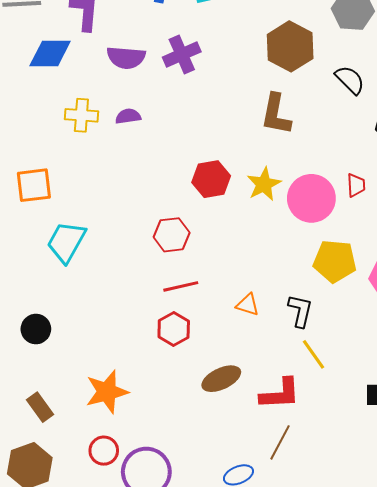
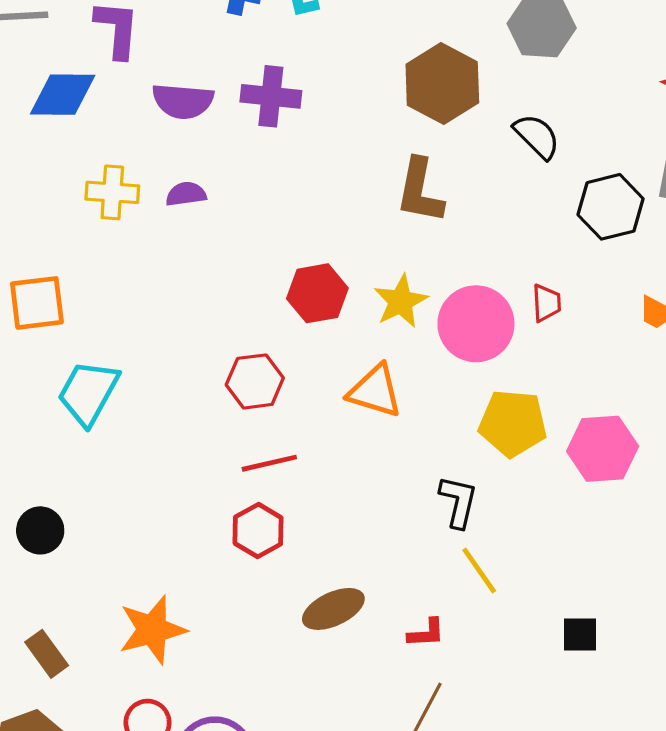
purple cross: (182, 54) -> (271, 96), turned 30
orange triangle: (248, 305) -> (375, 391), moved, size x1.5
red L-shape: (280, 394) -> (426, 633), size x0.6

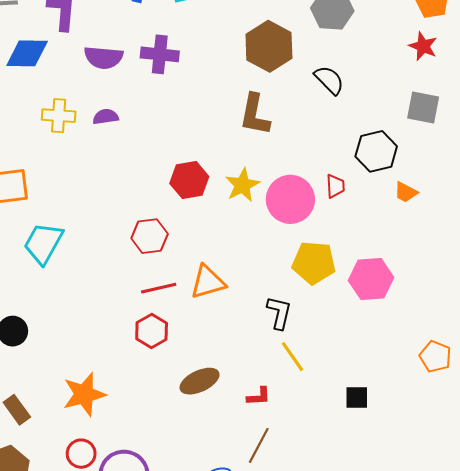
black hexagon: (611, 207) -> (376, 151), moved
orange triangle: (375, 391) -> (208, 282), moved, turned -33

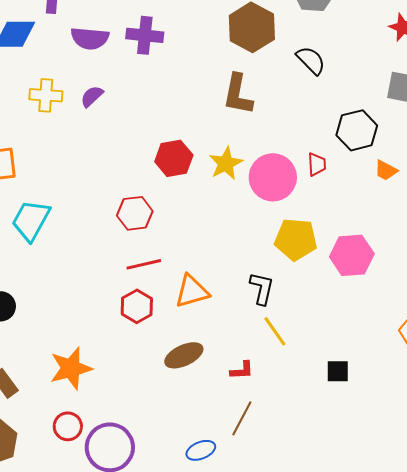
purple semicircle: (106, 117) -> (92, 96), turned -35
orange triangle: (208, 282) -> (192, 291), moved

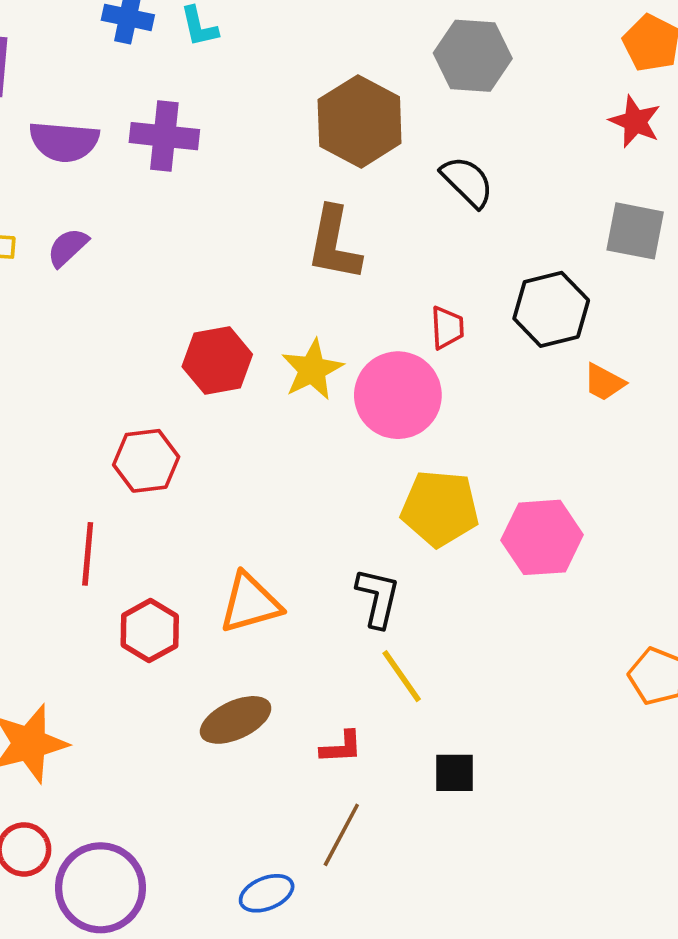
red trapezoid: (317, 164) -> (447, 328), moved
red line: (144, 264) -> (88, 554), moved, turned -72
black square: (338, 371) -> (454, 773), moved

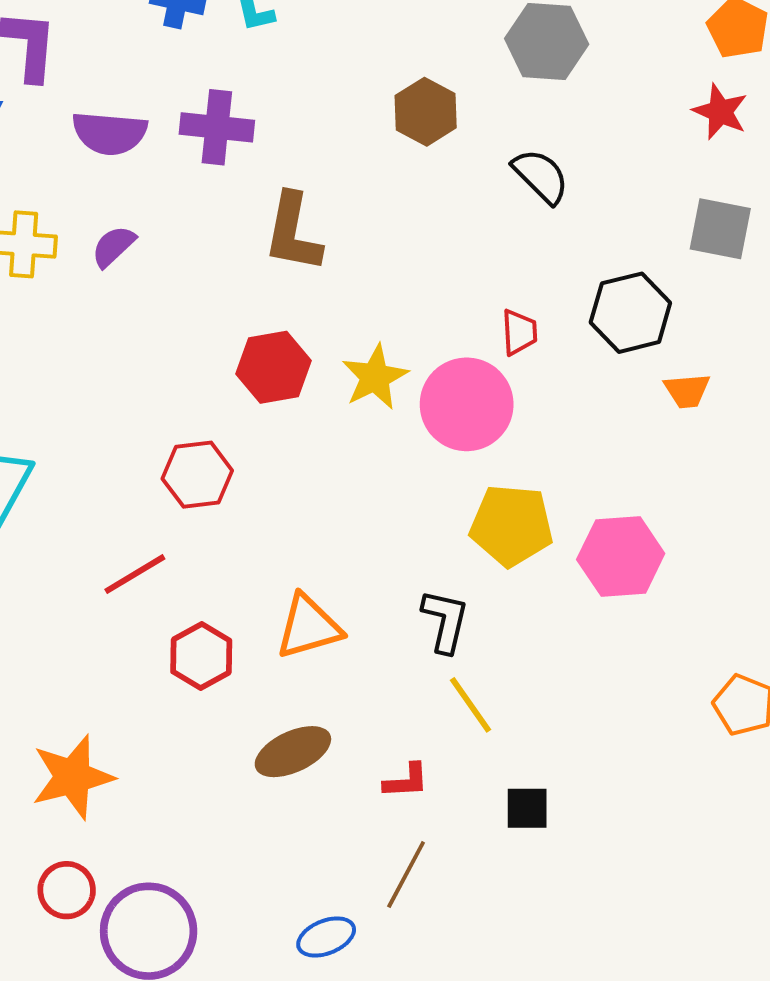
brown hexagon: (360, 121) -> (426, 112), size x0.7
brown L-shape: (334, 244) -> (293, 233), moved
orange trapezoid: (604, 382) -> (687, 391), turned -33
red line: (88, 554) -> (135, 574), turned 54

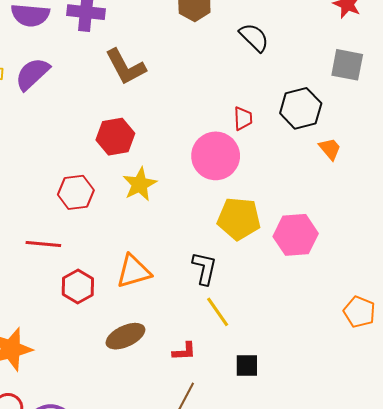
brown L-shape: (293, 233) -> (125, 67), turned -39
purple semicircle: (113, 246) -> (32, 74), size x1.5
yellow star: (375, 377) -> (140, 184), moved
orange trapezoid: (687, 391) -> (330, 149), turned -125
red line: (135, 574) -> (43, 244), turned 36

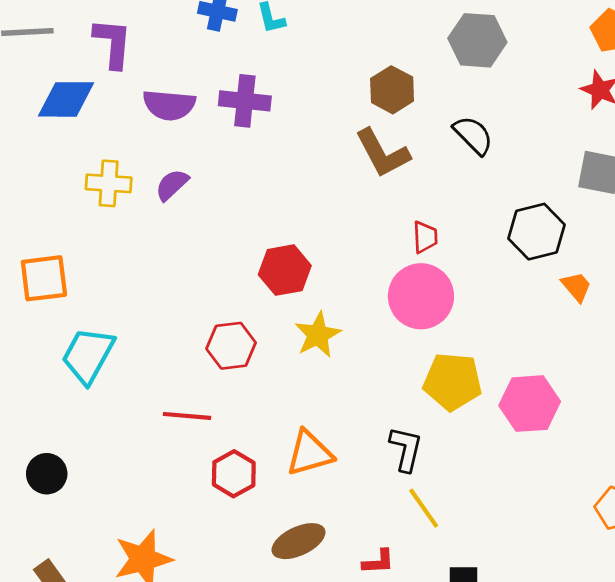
brown L-shape: (125, 67) -> (382, 153), moved
purple semicircle: (32, 74) -> (172, 185), size x0.7
red trapezoid: (243, 118) -> (425, 237), moved

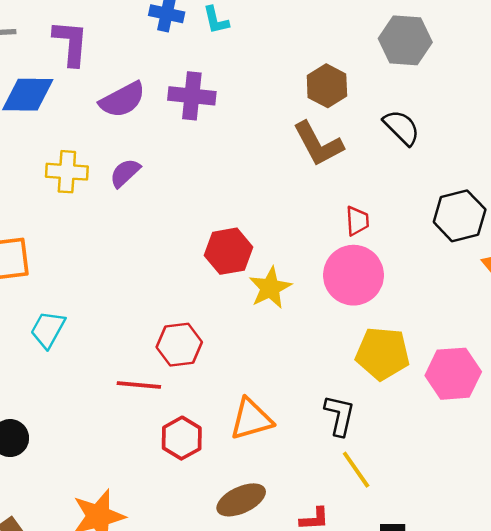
purple semicircle: (169, 105) -> (122, 100), turned -33
yellow star: (318, 335) -> (270, 288), moved
red hexagon: (231, 346) -> (179, 345), moved
cyan trapezoid: (88, 355) -> (48, 329), size x0.7

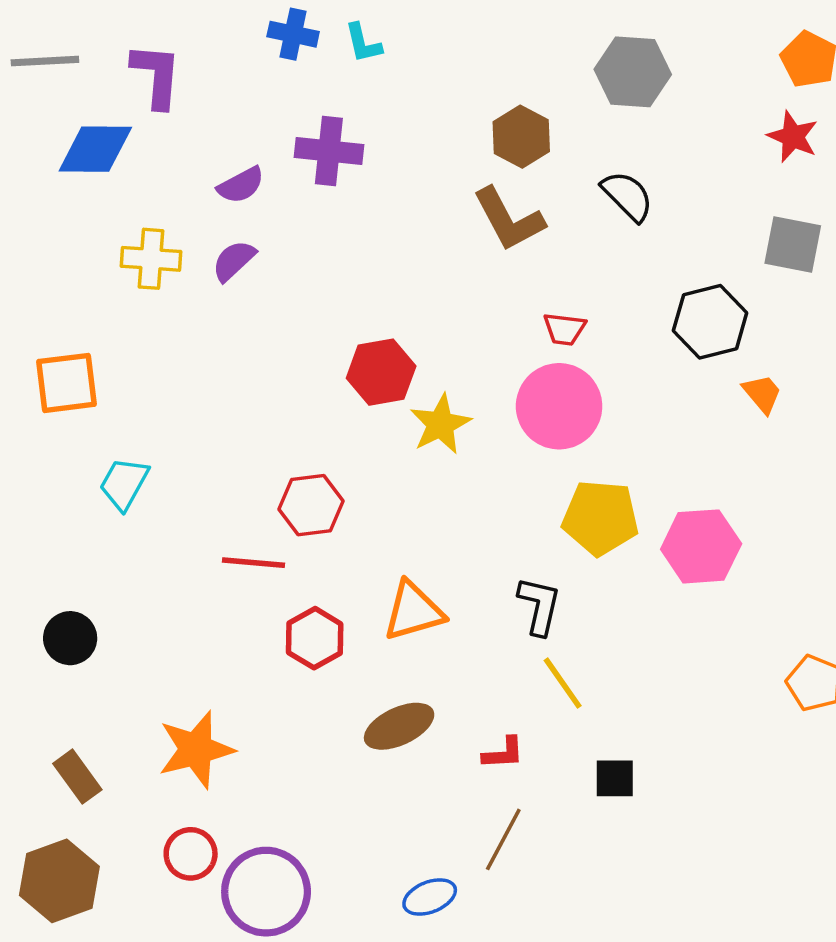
purple semicircle: (122, 100) -> (241, 185), moved, size x0.7
red trapezoid: (357, 221) -> (564, 329), turned 100

